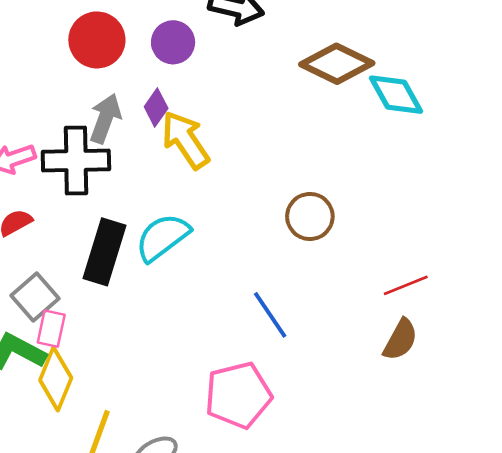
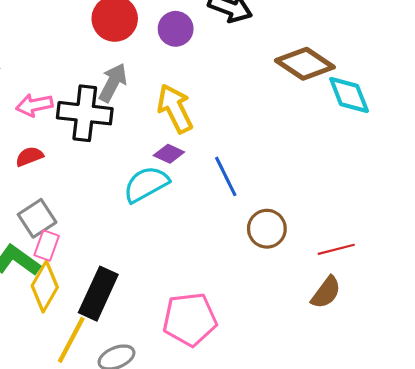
purple diamond: (156, 107) -> (169, 154), moved, turned 72
brown circle: (310, 216) -> (267, 229), moved
black rectangle: (104, 252) -> (98, 294), moved
blue line: (270, 315) -> (226, 176), moved

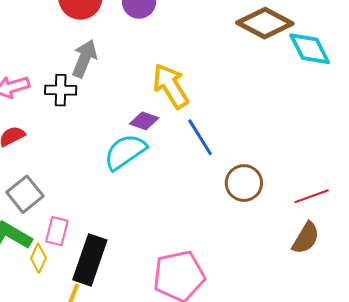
yellow arrow: (175, 109) -> (171, 86), moved
black cross: (85, 113) -> (61, 90), size x0.6
pink rectangle: (47, 246) -> (57, 231), moved
yellow diamond: (45, 287) -> (38, 258), size x0.6

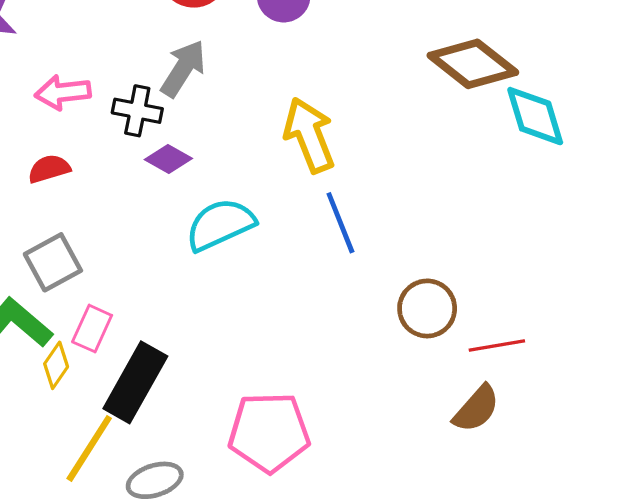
purple diamond: (144, 121) -> (168, 159), moved
brown circle: (244, 183) -> (427, 308), moved

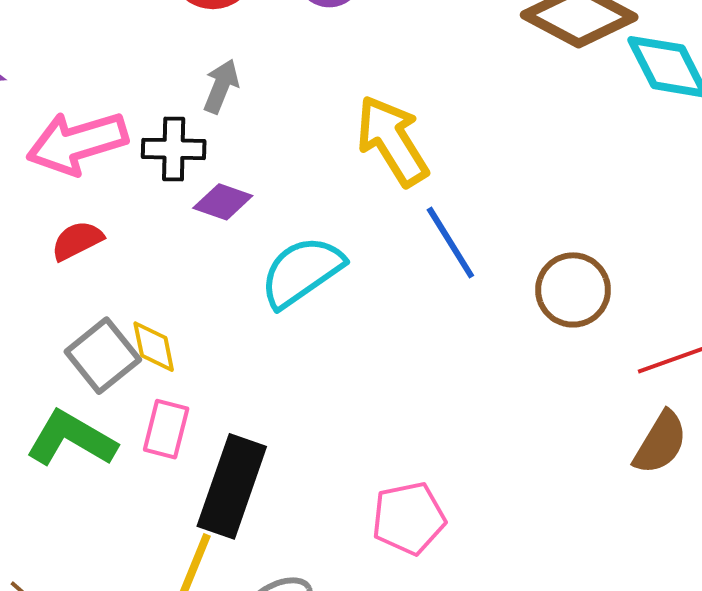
gray arrow: (183, 68) -> (221, 86), size x0.7
pink arrow: (63, 92) -> (77, 143), size x1.4
brown circle: (427, 308) -> (573, 290), moved
yellow diamond: (56, 365) -> (154, 347), moved, turned -36
pink pentagon: (269, 432) -> (409, 518), size x0.7

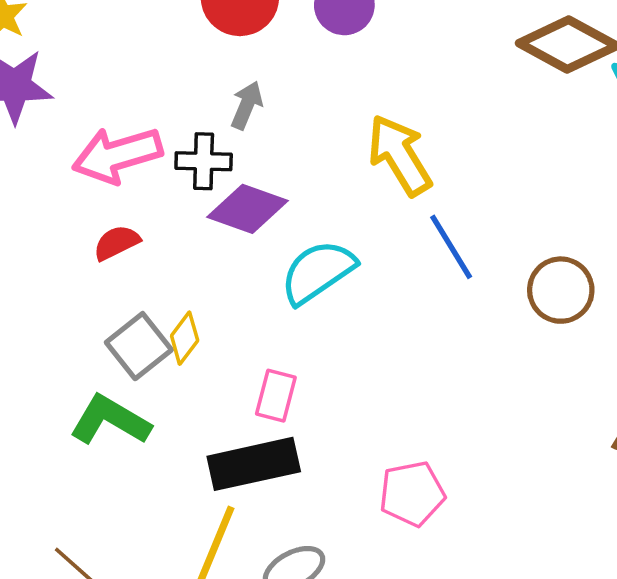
purple diamond: (223, 202) -> (247, 209), size x1.5
yellow diamond: (154, 347) -> (185, 338), turned 48
pink rectangle: (166, 429) -> (276, 396), moved
black rectangle: (232, 486) -> (254, 464), turned 58

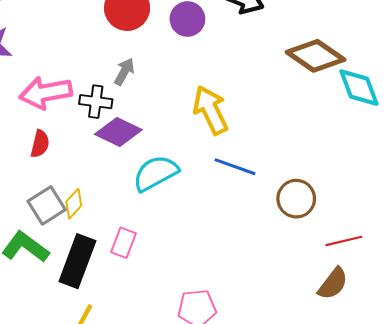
red semicircle: (117, 243) -> (40, 144), turned 124
blue line: (451, 247) -> (235, 167), turned -45
black rectangle: (254, 464) -> (77, 261), moved, turned -63

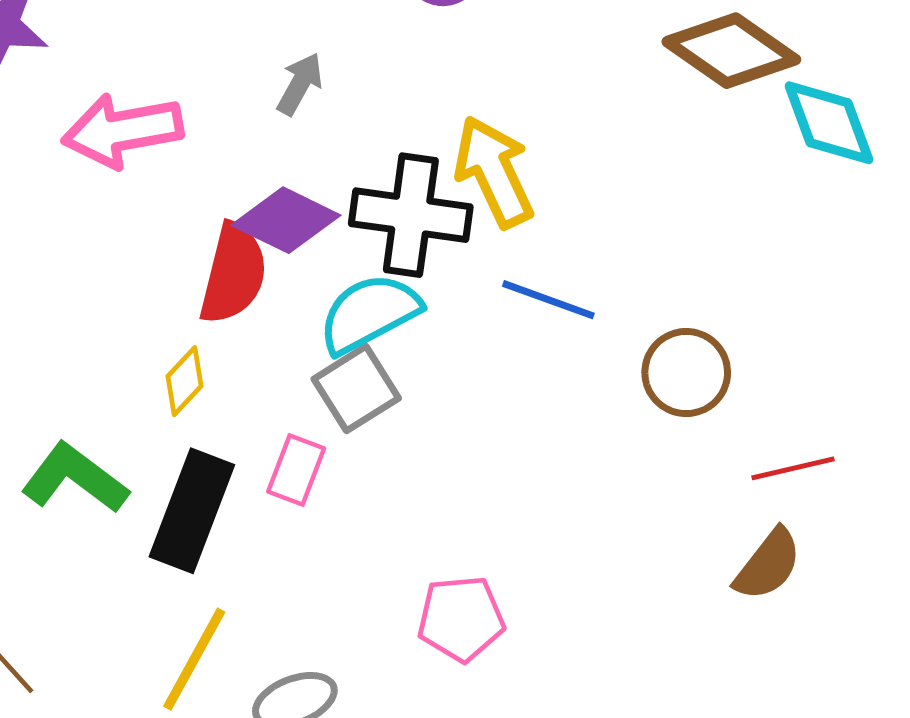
black cross: (96, 102) -> (411, 215), moved, size x1.6
red semicircle: (40, 144) -> (233, 274), moved, size x1.6
gray square: (47, 205) -> (356, 389), moved

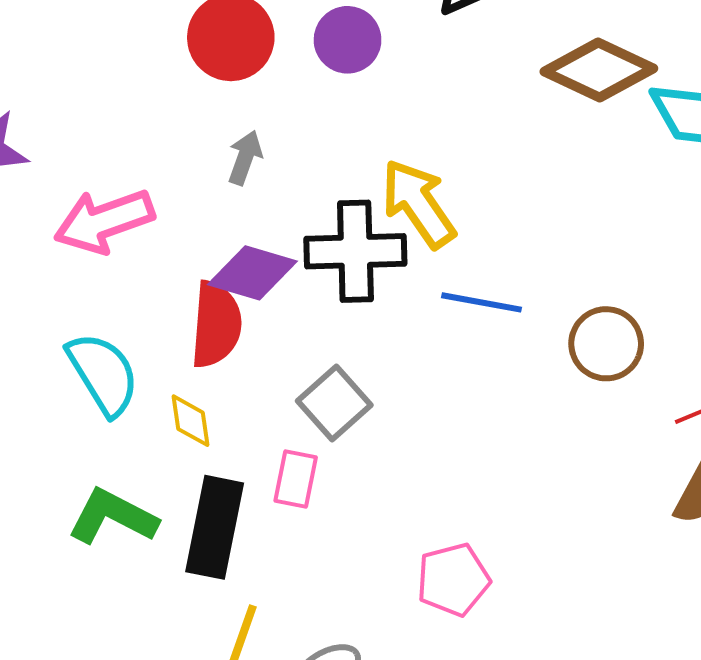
cyan semicircle: (369, 313) -> (103, 374), moved, turned 96
yellow diamond: (184, 381) -> (190, 421), turned -42

